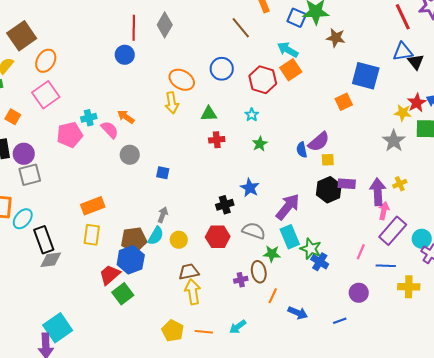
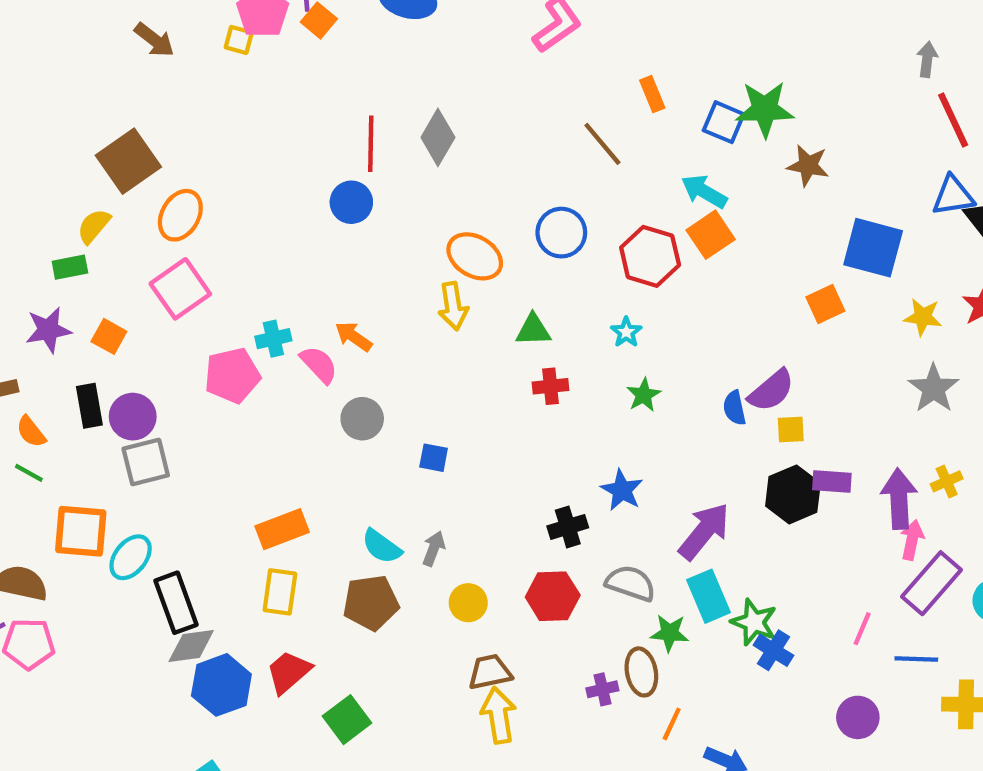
yellow star: (403, 113) -> (923, 317), moved
cyan semicircle: (156, 236) -> (382, 546), moved, turned 96
blue hexagon: (131, 260) -> (221, 685), moved
red trapezoid: (110, 275) -> (289, 672), moved

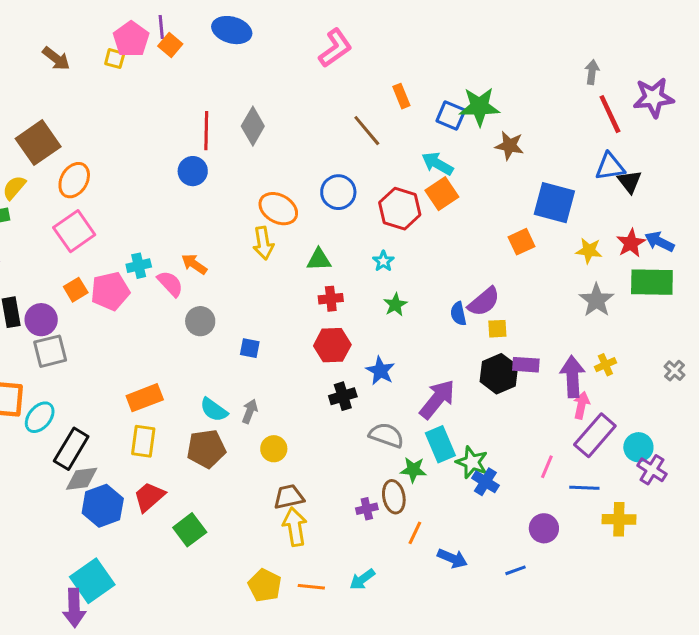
orange square: (109, 336) -> (76, 290), moved, turned 30
red hexagon: (553, 596) -> (332, 345), moved
black rectangle: (176, 603) -> (71, 449), turned 51

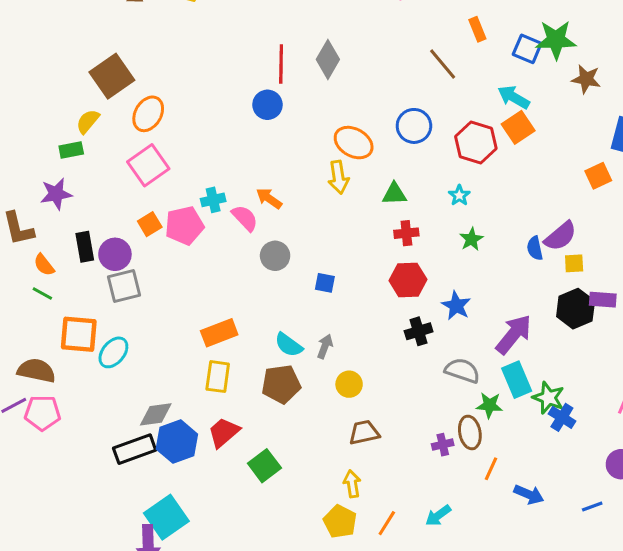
black rectangle: (71, 449) -> (135, 449), moved, turned 39
yellow arrow: (295, 527) -> (352, 484), moved, size x0.7
orange line: (311, 587) -> (387, 523), turned -64

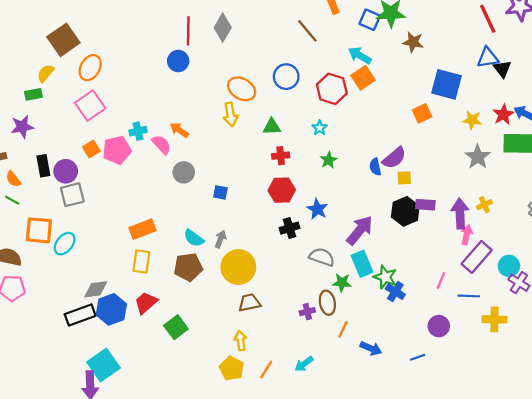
yellow circle: (349, 384) -> (238, 267), size x1.8

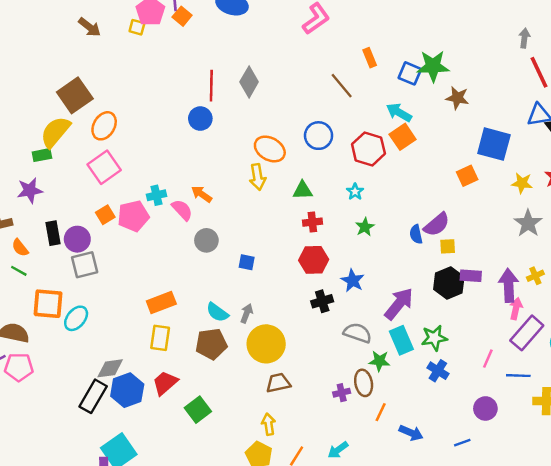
yellow semicircle: (46, 73) -> (55, 132), size x1.6
green star: (385, 277) -> (434, 338), moved, turned -30
black rectangle: (80, 315) -> (93, 396), turned -40

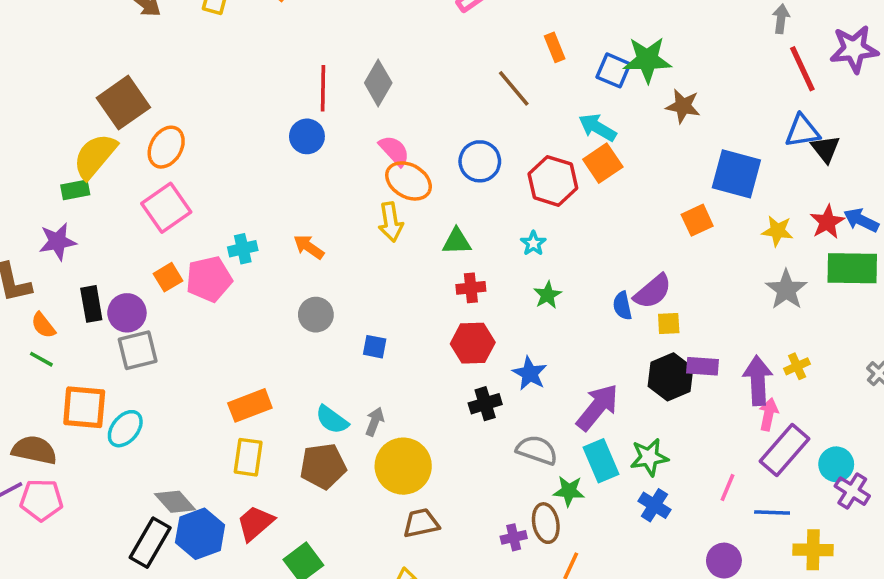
pink semicircle: (182, 210) -> (394, 151), moved
gray diamond: (110, 368) -> (175, 502), turned 56

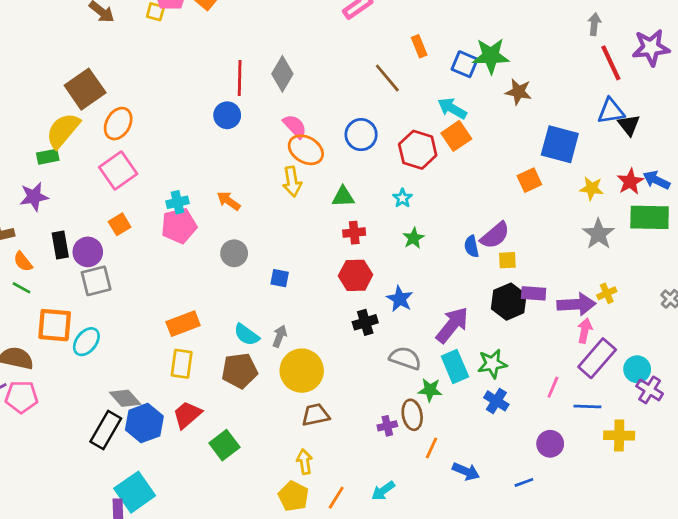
pink pentagon: (209, 279) -> (179, 226), moved
purple arrow: (758, 381) -> (576, 304), turned 90

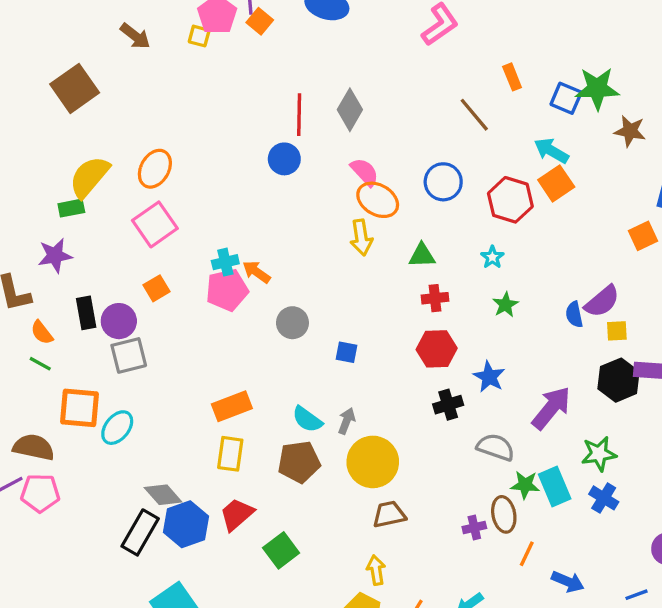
brown square: (85, 89) -> (75, 88), moved
orange arrow: (229, 201) -> (256, 272), moved
cyan rectangle: (455, 366) -> (555, 487), moved

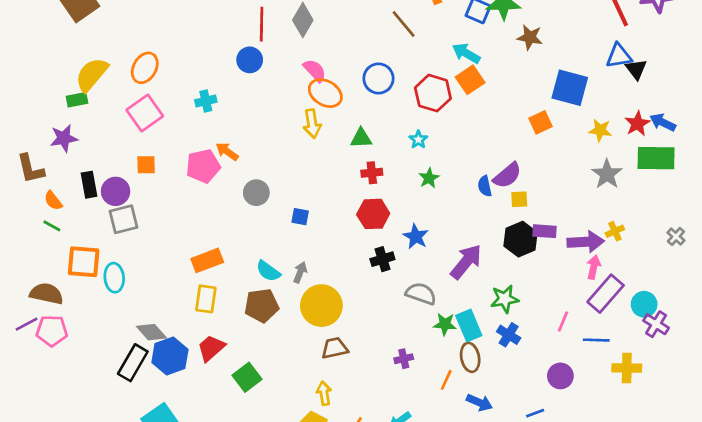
cyan cross: (225, 262) -> (206, 101), moved
orange square: (157, 288) -> (146, 165), turned 30
cyan ellipse: (117, 428) -> (114, 278), turned -44
brown ellipse: (504, 514) -> (470, 357), moved

